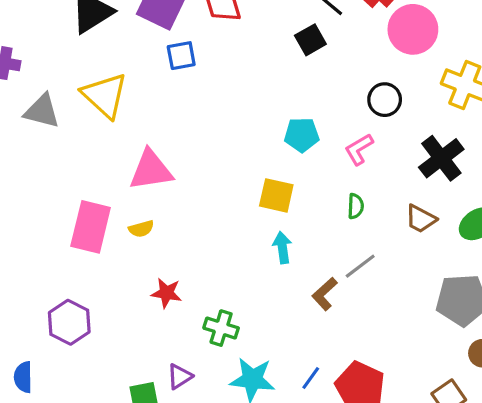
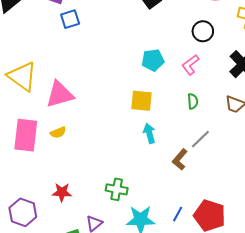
yellow triangle: (105, 95) -> (22, 76), moved
red star: (166, 293) -> (62, 192), moved
purple hexagon: (69, 322) -> (23, 212), moved

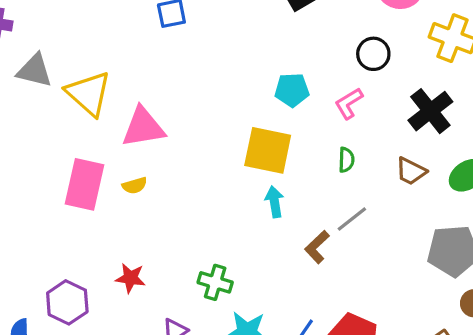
yellow square: (141, 101) -> (268, 150), size x1.4

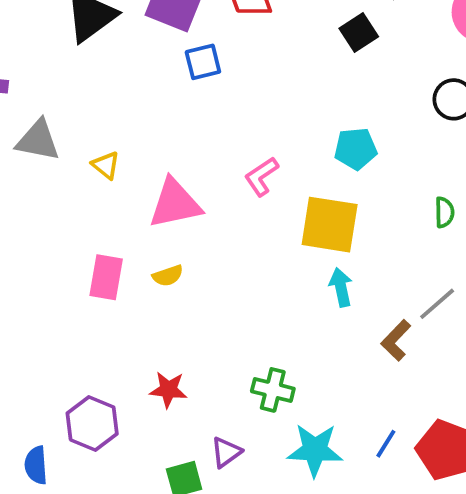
yellow triangle: (89, 93) -> (106, 165), size x0.5
pink L-shape: (349, 103) -> (261, 176), moved
green semicircle: (346, 160) -> (444, 212), moved
pink rectangle: (84, 184) -> (106, 277), size x0.7

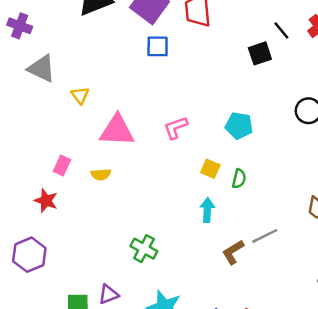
green semicircle: (444, 212) -> (239, 179), moved
yellow square: (330, 225) -> (210, 169), size x0.5
pink rectangle: (106, 277) -> (62, 165), size x0.7
red star: (168, 390) -> (46, 201), moved
green cross: (273, 390) -> (144, 249), moved

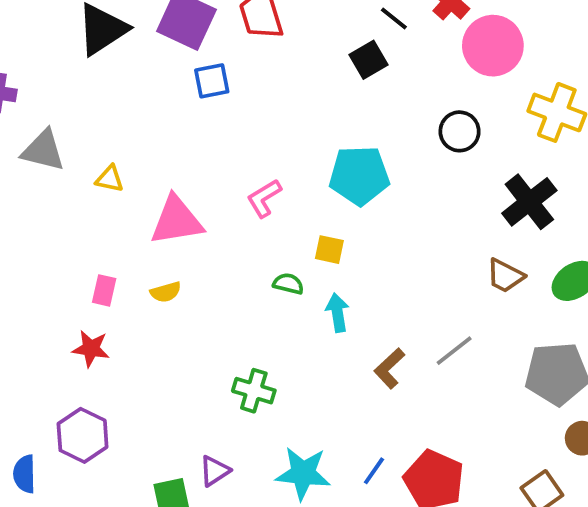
yellow triangle: (80, 95) -> (110, 179), turned -30
cyan pentagon: (239, 126) -> (359, 175), size x1.4
green semicircle: (239, 179) -> (288, 284), moved, turned -78
gray line: (265, 236) -> (454, 351), moved

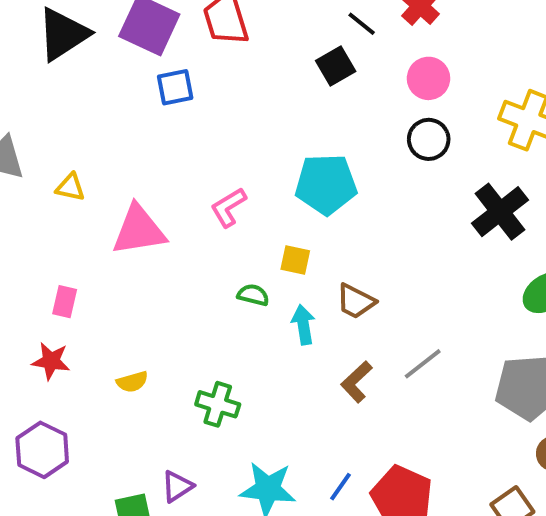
pink circle: (493, 46) -> (428, 78), moved, size x0.7
brown trapezoid: (505, 276) -> (356, 301), moved
yellow semicircle: (166, 292) -> (132, 382), moved

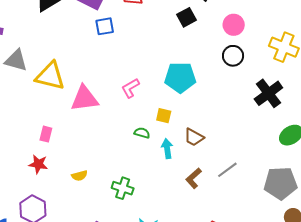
yellow triangle: (70, 187) -> (50, 76), size x2.0

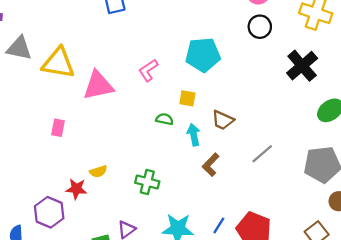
red star: (38, 164) -> (76, 189), moved
brown L-shape: (193, 178) -> (211, 165), moved

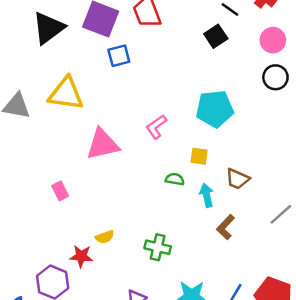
yellow triangle: (58, 63) -> (66, 94), moved
pink rectangle: (58, 128) -> (60, 191), turned -36

